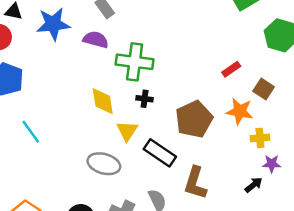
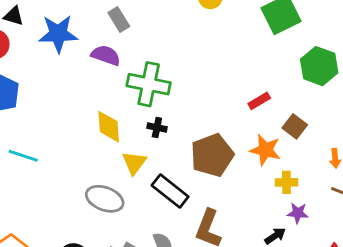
cyan line: (31, 132) -> (23, 156), turned -40

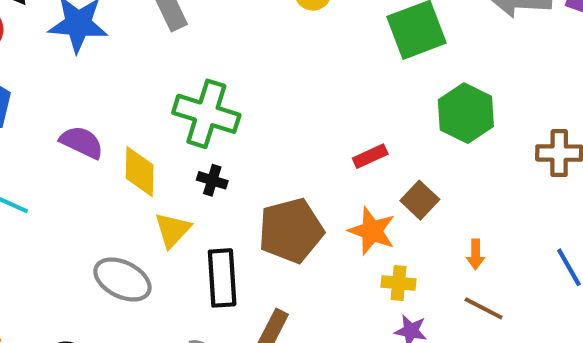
purple semicircle: (106, 55) -> (82, 142), moved
black rectangle: (170, 191) -> (222, 278), turned 42

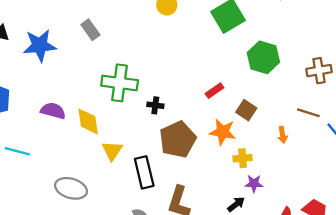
black cross: (212, 180) -> (155, 105), moved
gray ellipse: (122, 279) -> (71, 188), moved
brown line: (484, 308) -> (308, 113), moved

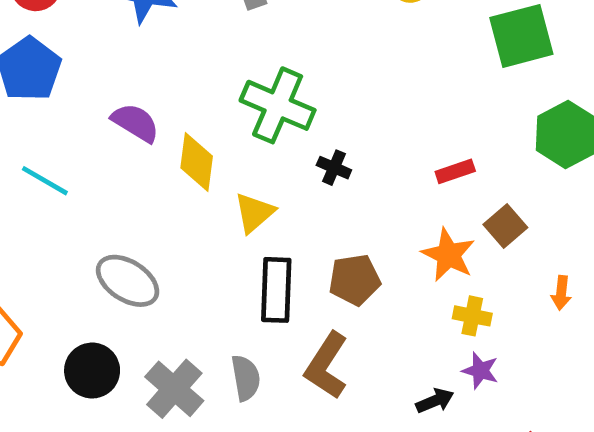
brown pentagon: (178, 139) -> (355, 280), moved, size x0.7
yellow triangle: (112, 151) -> (254, 213), moved

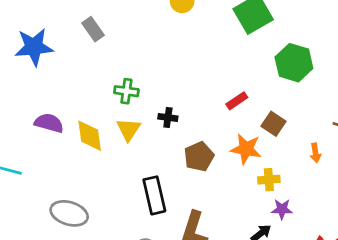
green cross: (278, 105) -> (126, 91), size x0.6
yellow triangle: (254, 213) -> (129, 129), moved
brown pentagon: (355, 280) -> (199, 157), moved

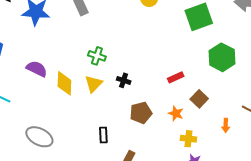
orange star: (246, 149) -> (176, 113), size x0.7
black rectangle: (154, 195) -> (103, 135), size x0.6

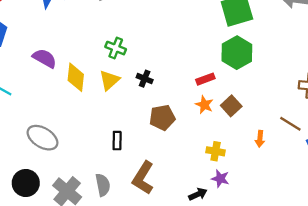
green hexagon: (222, 57) -> (237, 53), moved
orange star: (176, 113) -> (204, 105), moved

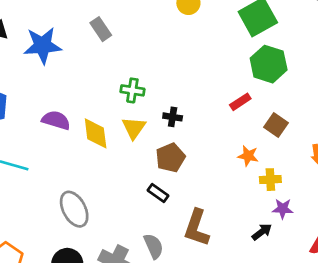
orange star: (204, 105) -> (248, 156), moved
brown pentagon: (162, 118) -> (170, 158), moved
gray ellipse: (42, 138) -> (74, 209), turned 44
black rectangle: (117, 141) -> (158, 193), turned -42

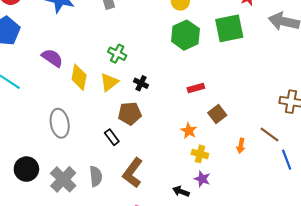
green hexagon: (269, 64) -> (185, 35), moved
gray ellipse: (74, 209) -> (60, 123), moved
black arrow: (262, 232) -> (181, 191), turned -140

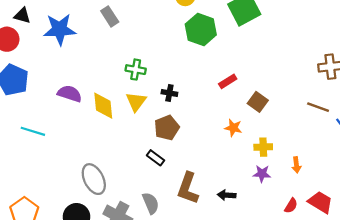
gray ellipse: (60, 123) -> (94, 179), moved
orange arrow: (241, 146) -> (296, 165), moved
yellow cross: (200, 154) -> (263, 147), moved
black arrow: (181, 191) -> (227, 195), moved

